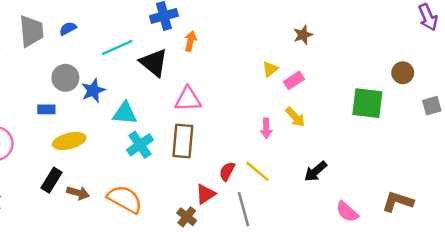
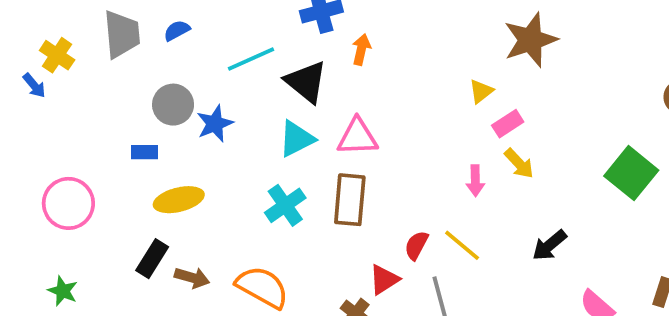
brown star: (303, 35) -> (530, 40), size x1.8
pink rectangle: (294, 80) -> (508, 124), moved
green square: (367, 103) -> (631, 173), moved, turned 32
cyan triangle: (125, 113) -> (297, 139), moved, turned -32

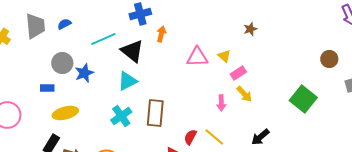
brown star: (530, 40) -> (250, 29), size x0.5
yellow triangle: (481, 91) -> (224, 56), turned -40
pink triangle: (357, 137) -> (197, 57), moved

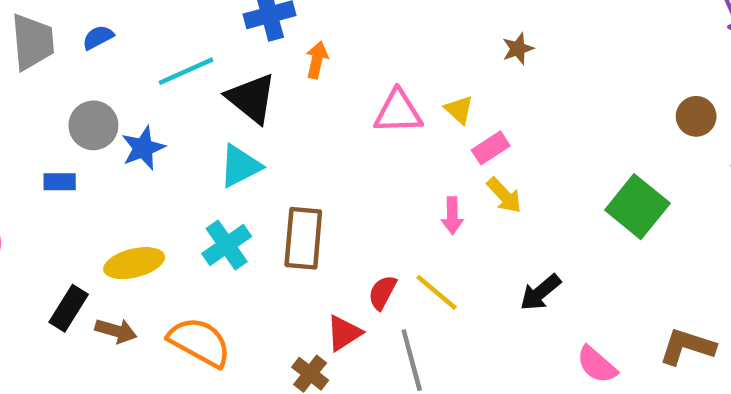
yellow ellipse: (65, 113) -> (134, 263), moved

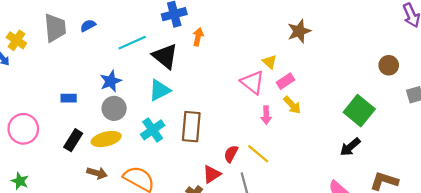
brown star: (518, 49) -> (299, 31), size x1.5
pink triangle: (398, 112) -> (253, 82), moved, turned 40
gray circle: (93, 125) -> (114, 108), moved
black arrow: (540, 292) -> (350, 147), moved
black rectangle: (69, 308) -> (73, 140), moved

